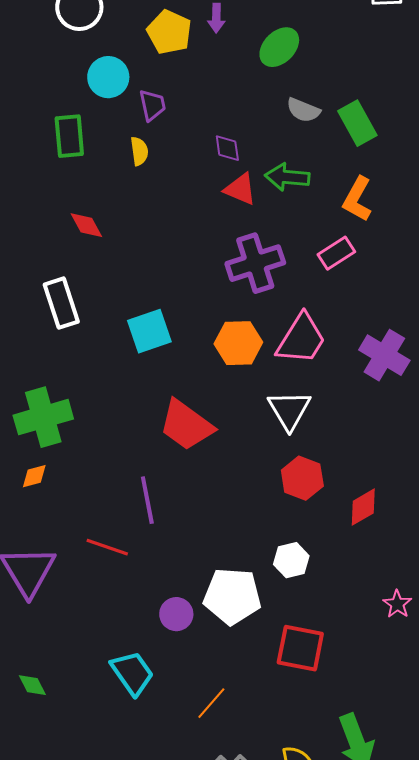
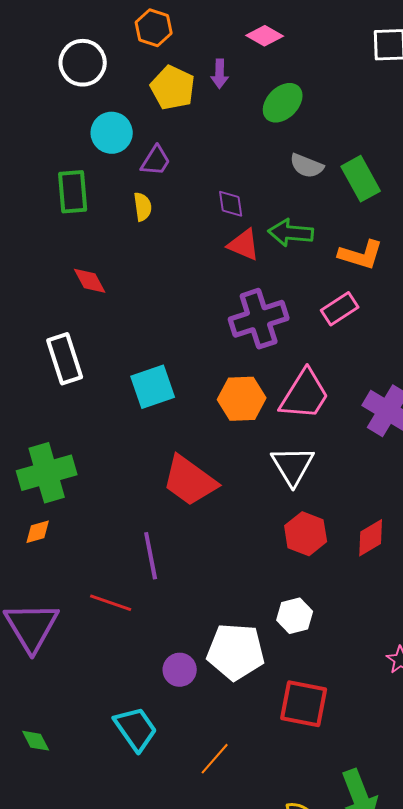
purple trapezoid: (152, 105) -> (156, 161), turned 44
orange L-shape: (357, 199) -> (361, 255), turned -102
red diamond: (363, 507) -> (371, 538), moved

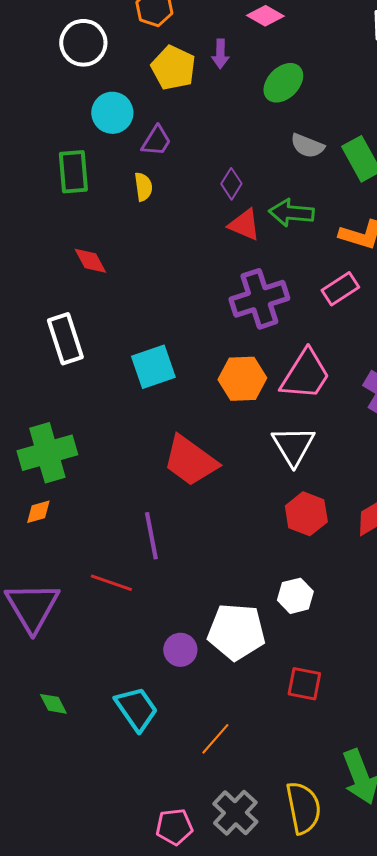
purple diamond: (231, 204) -> (231, 184), turned 40
red square: (304, 704) -> (304, 684), size x0.7
green diamond: (36, 741) -> (53, 704), moved

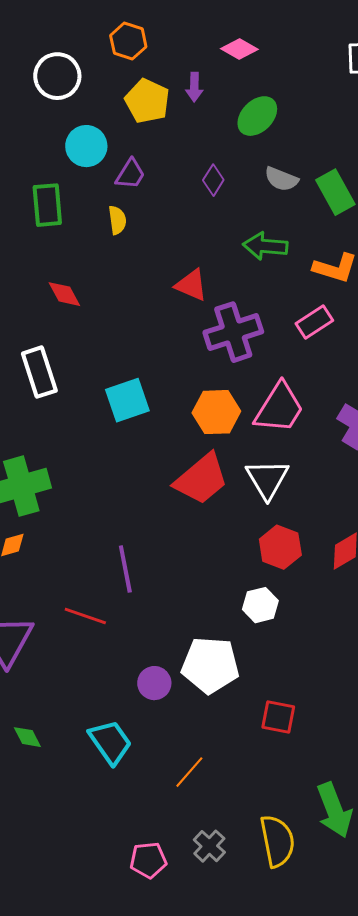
purple diamond: (231, 184) -> (213, 180), moved
red triangle: (244, 225) -> (191, 285), moved
red trapezoid: (190, 461) -> (201, 479), moved, turned -76
white hexagon: (295, 596) -> (260, 605), moved
gray cross: (235, 813) -> (209, 846), size x0.7

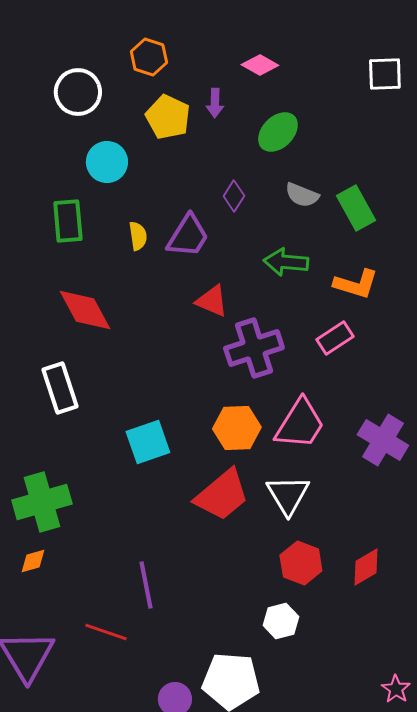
purple trapezoid: (130, 174) -> (188, 236), moved, size x1.4
red diamond: (64, 294) -> (85, 310), size x1.6
cyan square: (127, 400) -> (148, 442), moved

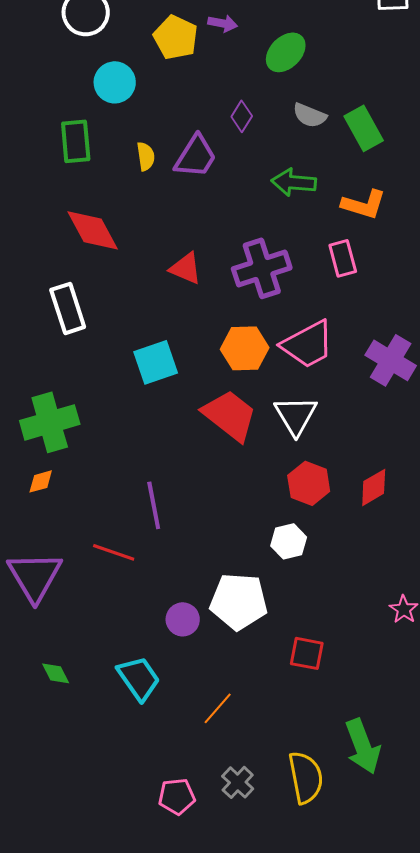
purple arrow: (215, 103) -> (223, 23), turned -80
red triangle: (212, 301) -> (186, 268), moved
pink rectangle: (335, 338) -> (343, 258), turned -72
pink trapezoid: (300, 424) -> (308, 344), turned 30
red trapezoid: (222, 495) -> (230, 415), turned -102

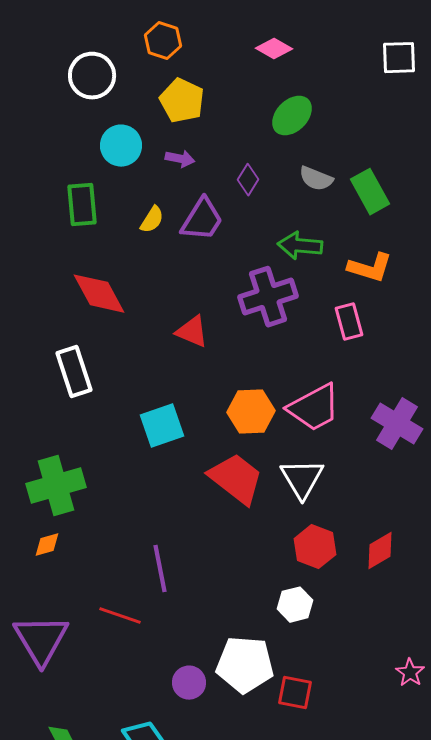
purple arrow: (223, 23) -> (180, 159), moved
yellow semicircle: (146, 156) -> (152, 220), turned 40
purple cross: (262, 268) -> (268, 297), moved
red square: (307, 653) -> (295, 693), moved

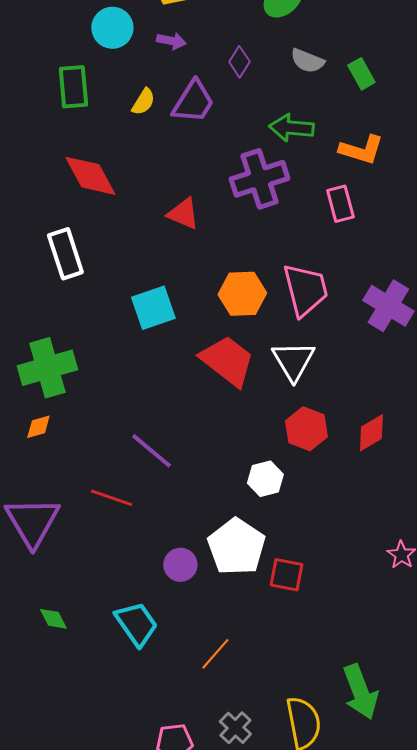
green rectangle: (370, 192) -> (361, 74), size x0.7
pink trapezoid: (314, 408) -> (305, 290), turned -76
purple line: (160, 569) -> (151, 451), turned -39
white hexagon: (295, 605) -> (265, 479), moved
white pentagon: (245, 665) -> (236, 547), turned 30

